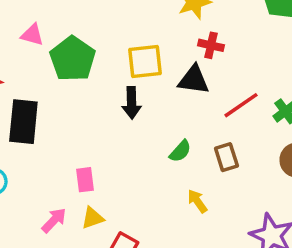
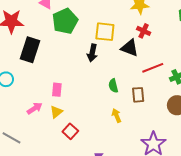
green semicircle: (180, 151) -> (113, 86), turned 112
yellow triangle: (93, 218) -> (56, 112), turned -32

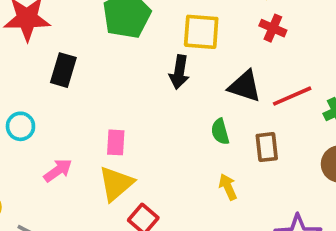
black triangle: (130, 48) -> (245, 86), moved
black rectangle: (30, 50) -> (63, 70), size x0.7
pink arrow: (35, 108) -> (58, 170), moved
yellow triangle: (56, 112) -> (116, 184), size x1.5

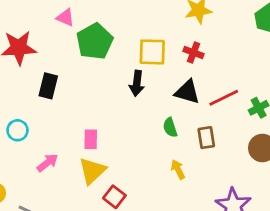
red cross: (273, 28) -> (193, 53), moved

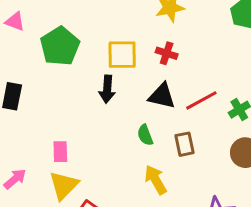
pink triangle: (65, 18) -> (15, 21), moved
yellow arrow: (178, 169) -> (156, 180), size x1.4

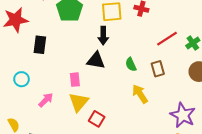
black triangle: (162, 96) -> (96, 60), moved

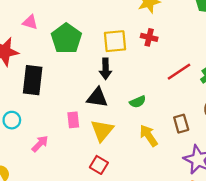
black rectangle: (40, 45) -> (33, 80), size x1.4
green semicircle: (131, 64) -> (138, 102), turned -88
brown rectangle: (158, 69) -> (181, 124), moved
yellow triangle: (79, 102) -> (102, 130), moved

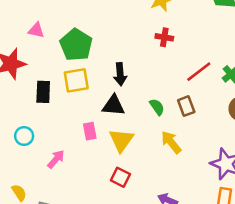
yellow square: (115, 41) -> (76, 80), moved
black rectangle: (33, 80) -> (43, 92), size x0.7
green semicircle: (138, 102) -> (157, 107), turned -98
brown rectangle: (181, 124) -> (186, 106), moved

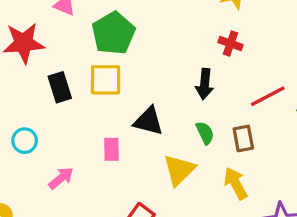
black arrow: (120, 74) -> (205, 84), moved
black rectangle: (43, 92) -> (60, 87), turned -30
yellow triangle: (121, 140) -> (179, 170), moved
yellow arrow: (171, 142) -> (236, 183), moved

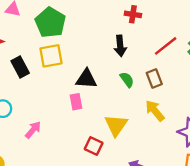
pink rectangle: (112, 149) -> (76, 102), moved
yellow triangle: (179, 170) -> (116, 125), moved

